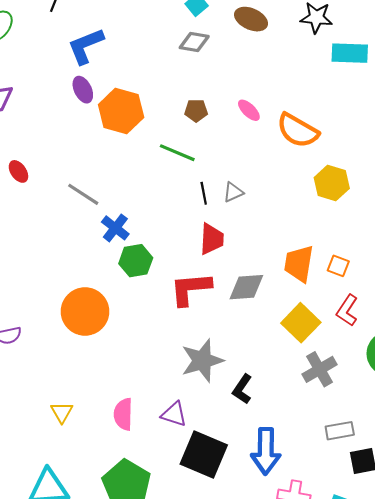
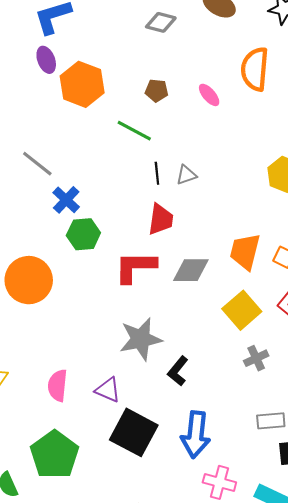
orange semicircle: (298, 131) -> (255, 69), moved, turned 60
gray cross: (320, 369) -> (256, 358), size x0.7

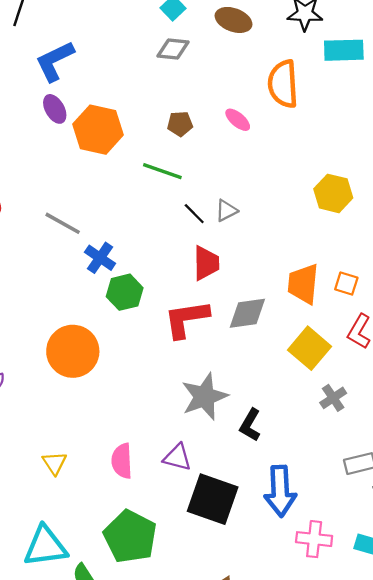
black line: (157, 173) -> (194, 214), turned -30

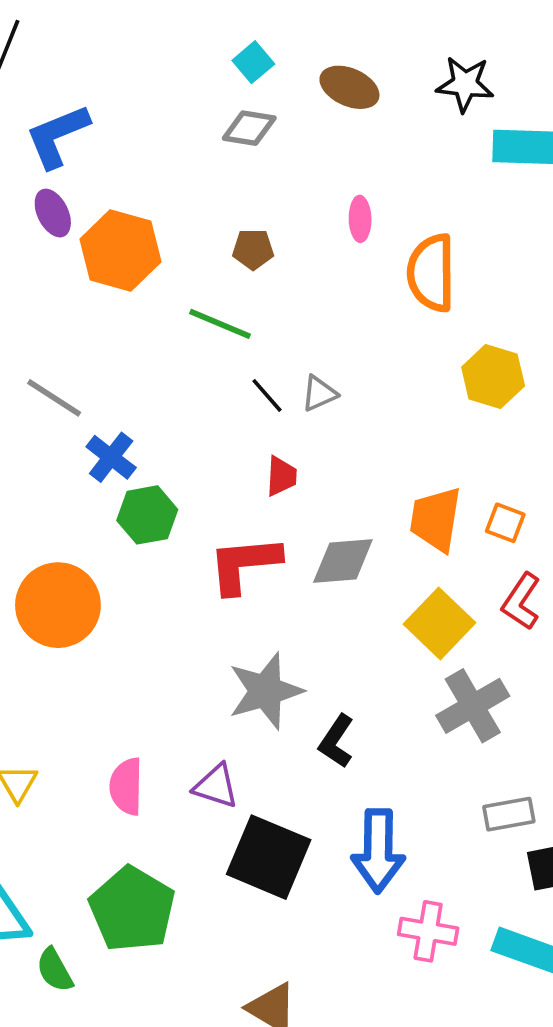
orange semicircle: (283, 84) -> (431, 273), moved
pink ellipse: (238, 120) -> (360, 219), moved, turned 45
red trapezoid: (206, 263) -> (281, 476), size x0.7
gray cross: (333, 398) -> (473, 706), size x1.6

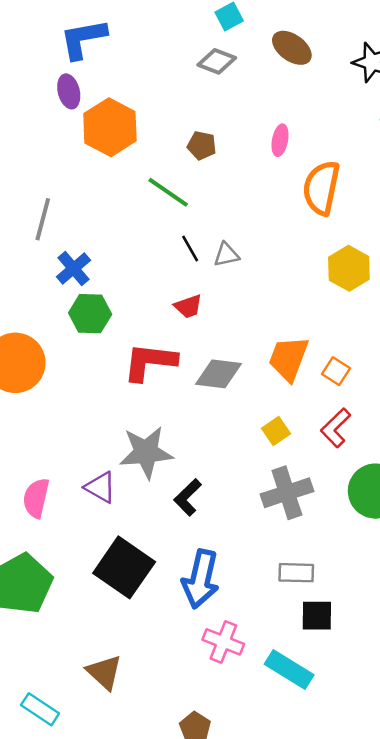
gray line: (54, 398) -> (43, 219), turned 60
red trapezoid: (281, 476) -> (188, 306), turned 56
yellow square: (440, 623) -> (276, 431), size x0.6
purple triangle: (216, 786) -> (100, 487), moved

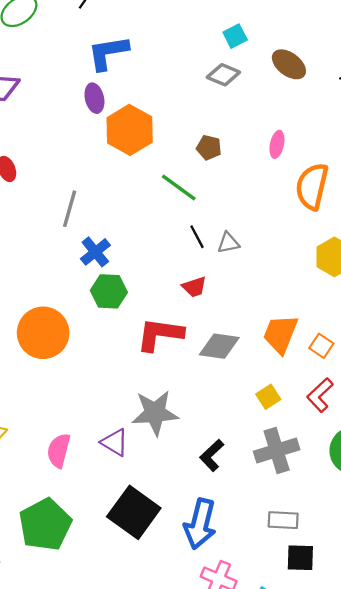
black L-shape: (188, 497) -> (212, 455), moved

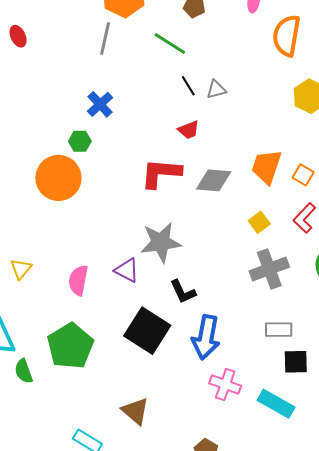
gray line: (70, 209) -> (105, 39), moved
green hexagon: (109, 291) -> (80, 141), moved, size x0.7
black L-shape: (212, 455) -> (183, 292), moved, turned -68

